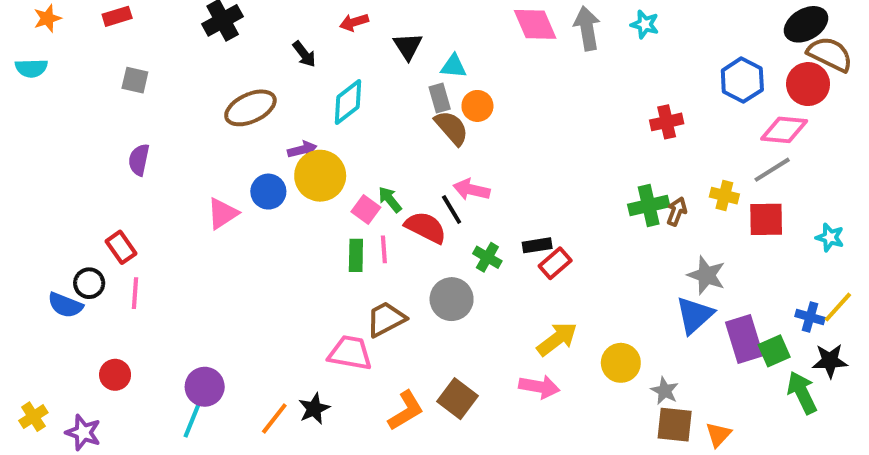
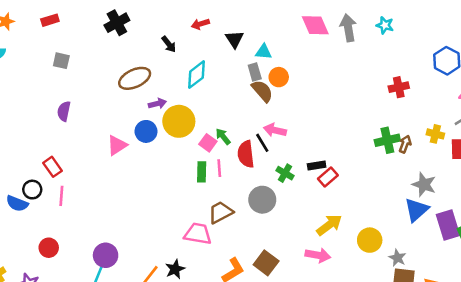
purple arrow: (302, 150) -> (157, 104), moved
red semicircle: (426, 227) -> (246, 154), turned -124

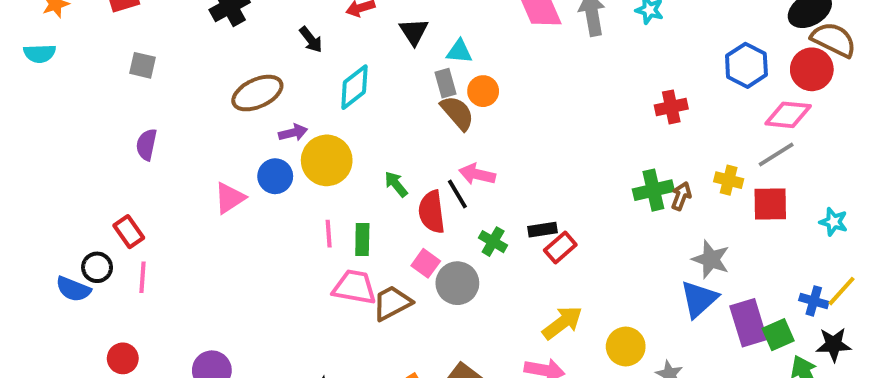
pink square: (208, 143) -> (426, 263), moved
pink line: (219, 168) -> (329, 234), moved
pink trapezoid: (198, 234) -> (354, 287), moved

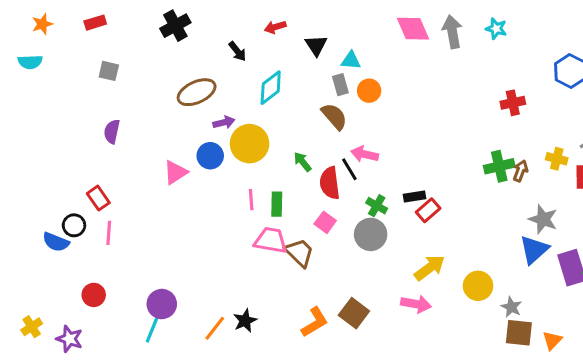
brown semicircle: (457, 113) -> (334, 116), moved
gray circle: (457, 283) -> (371, 234), moved
brown trapezoid: (392, 303) -> (299, 253), turned 72

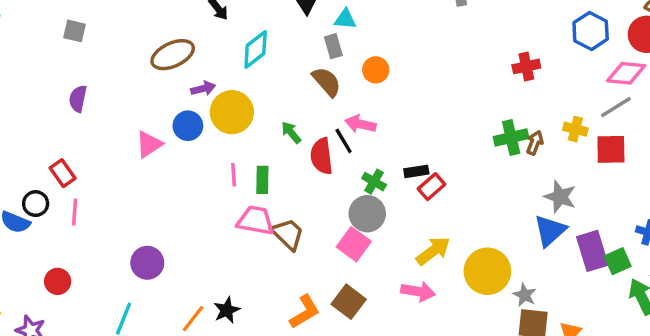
orange circle: (369, 91) -> (376, 70), moved
pink square: (325, 222) -> (354, 244), moved, size x1.4
yellow circle: (478, 286) -> (487, 271), size x1.4
purple circle: (162, 304) -> (147, 263), moved

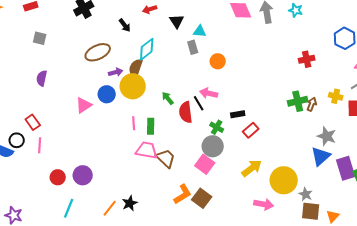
brown semicircle: (327, 82) -> (136, 68), moved, turned -120
black rectangle: (416, 171) -> (238, 114), moved
red circle: (58, 281) -> (58, 177), moved
pink arrow: (418, 292) -> (264, 204), moved
orange L-shape: (305, 312) -> (183, 194), moved

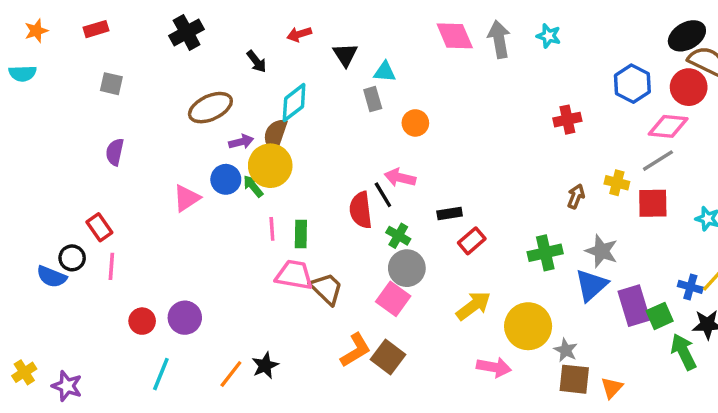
green arrow: (168, 98) -> (253, 186), moved
green cross: (298, 101) -> (545, 253), moved
green cross: (217, 127) -> (398, 236), moved

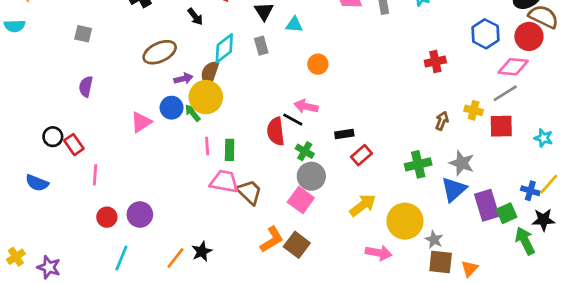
gray rectangle: (373, 99) -> (261, 46), moved
black line: (383, 195) -> (293, 120), turned -30
black circle: (72, 258) -> (53, 137), moved
pink line: (111, 266) -> (95, 175), moved

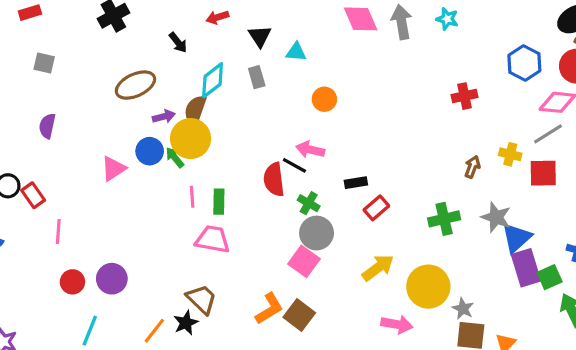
blue triangle: (454, 189) -> (517, 238), moved
brown trapezoid: (249, 192) -> (202, 299), moved

